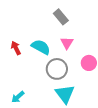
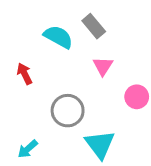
cyan semicircle: (41, 47) -> (58, 37), moved
gray circle: (57, 69) -> (68, 111), moved

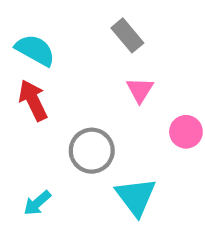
cyan semicircle: (58, 37) -> (35, 50), moved
red arrow: (25, 74) -> (33, 100), size x1.4

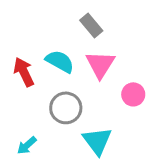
cyan semicircle: (35, 50) -> (60, 61), moved
pink triangle: (140, 90) -> (100, 64), size x1.5

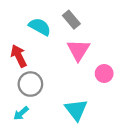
cyan semicircle: (60, 61) -> (40, 27), moved
gray circle: (66, 108) -> (30, 84), moved

